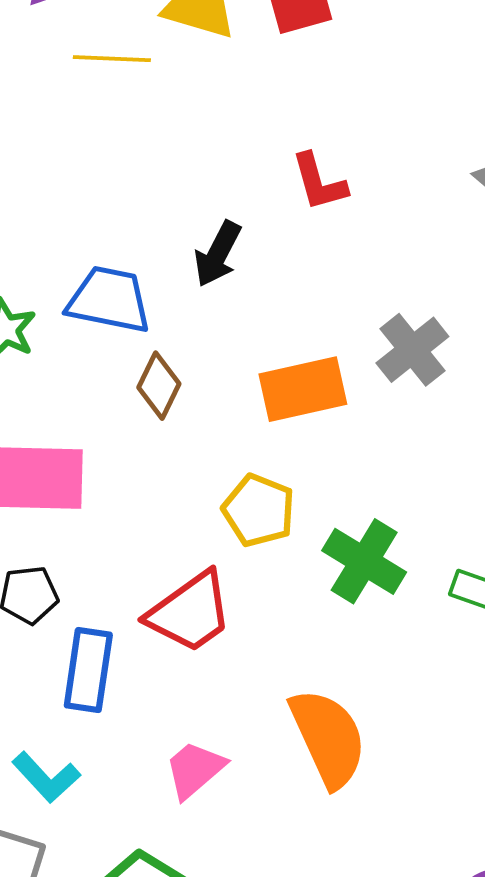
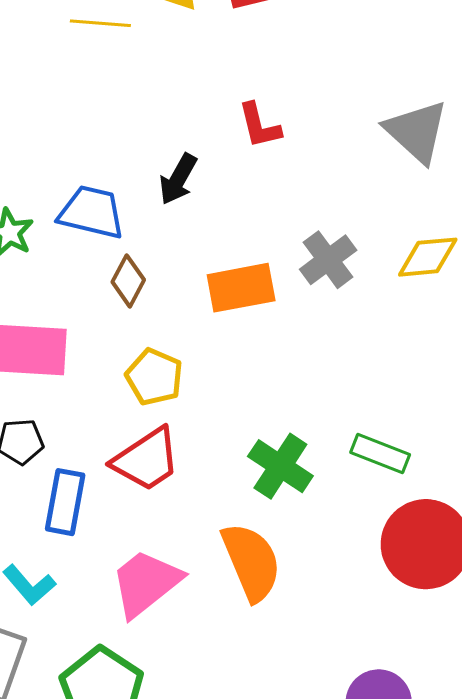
yellow pentagon: (259, 510) -> (154, 377), moved
green cross: (364, 561) -> (280, 466), moved
pink trapezoid: (195, 770) -> (146, 583), size x1.5

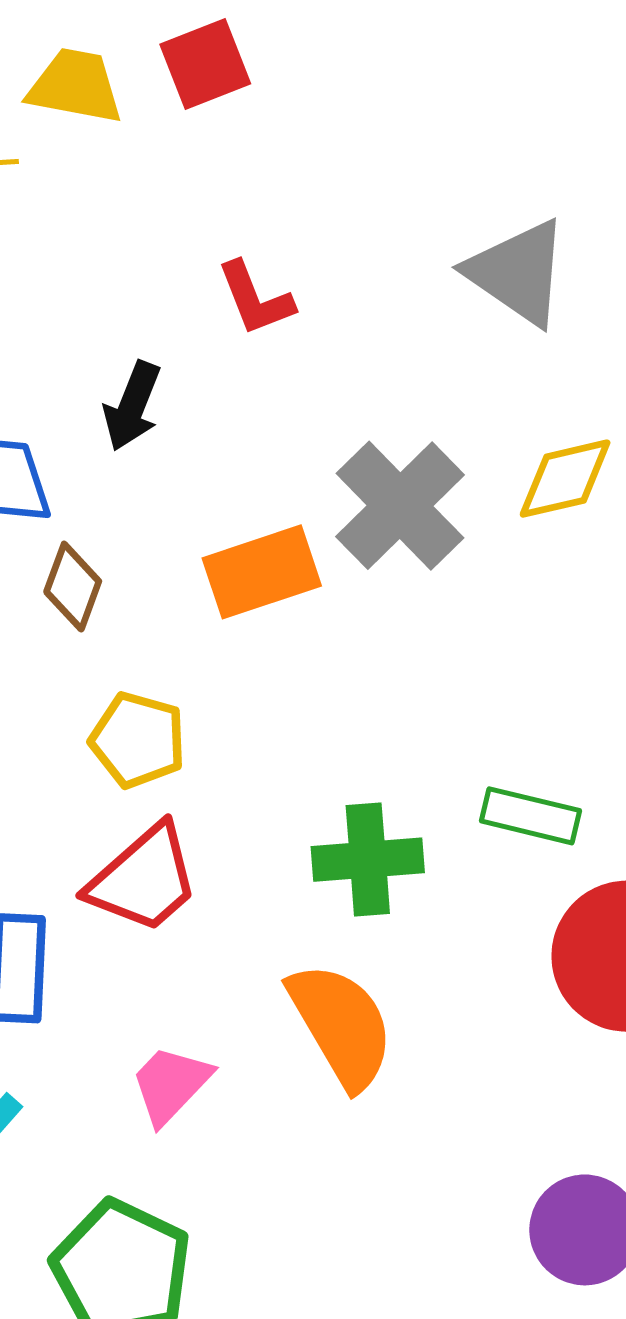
gray cross: (328, 260) -> (400, 506), size x1.4
green cross: (280, 466) -> (368, 860), turned -30
pink trapezoid: (146, 583) -> (171, 1084), size x0.7

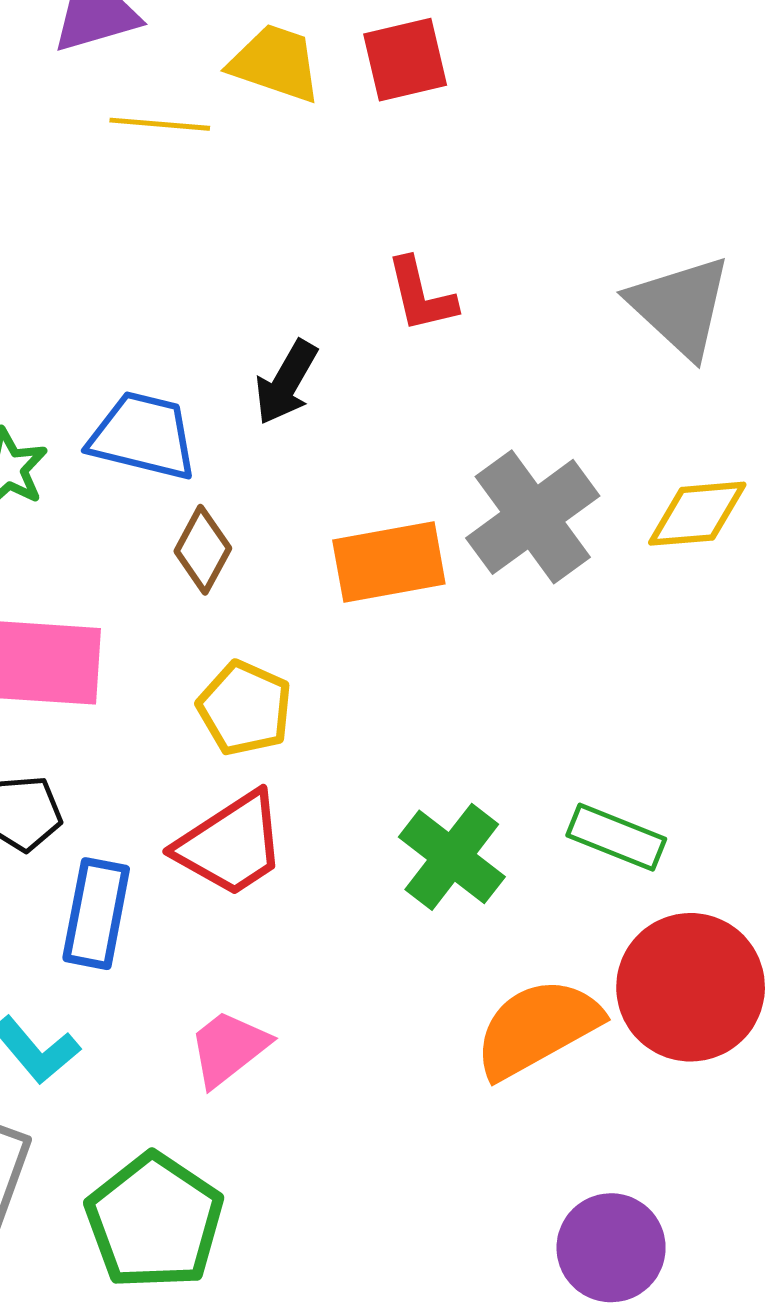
green cross: (368, 860) -> (452, 857), turned 34
orange semicircle: (341, 1025) -> (537, 1028), moved, turned -97

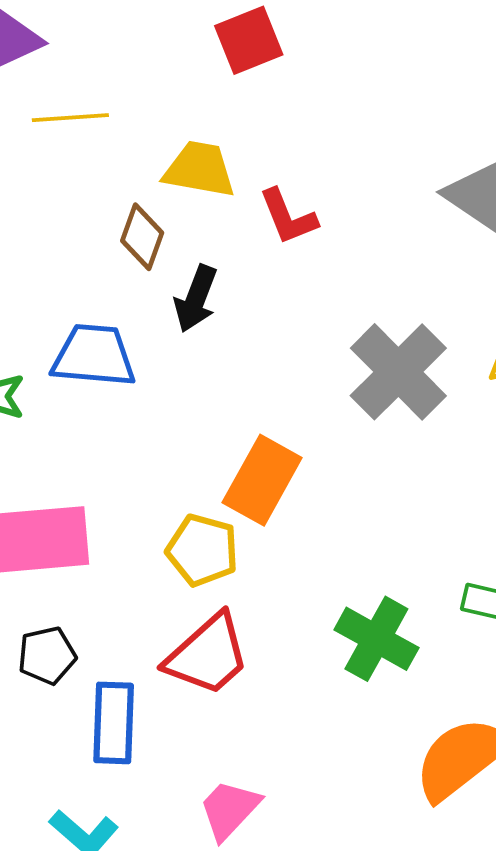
yellow trapezoid: (275, 63) -> (200, 169), moved
brown diamond: (203, 550) -> (142, 237), moved
orange rectangle: (389, 562) -> (262, 480), moved, turned -42

